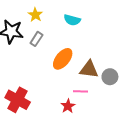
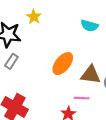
cyan semicircle: (72, 20) -> (89, 26), moved
gray rectangle: (36, 39) -> (11, 61), moved

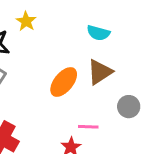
brown triangle: (91, 75) -> (100, 72), moved, turned -40

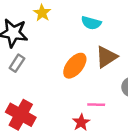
cyan semicircle: (98, 33) -> (91, 23), moved

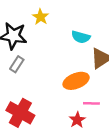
cyan semicircle: (91, 23) -> (81, 37), moved
orange ellipse: (75, 66) -> (76, 81), moved, turned 30

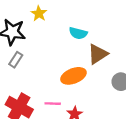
pink line: (91, 103) -> (53, 104), moved

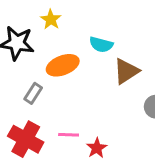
gray rectangle: (16, 60) -> (33, 93), moved
orange ellipse: (73, 76) -> (63, 65), moved

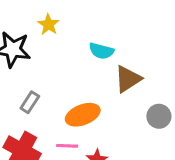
orange ellipse: (63, 65) -> (83, 115), moved

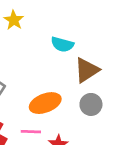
gray circle: (159, 116) -> (91, 104), moved

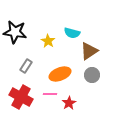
yellow star: (14, 20) -> (48, 41), moved

